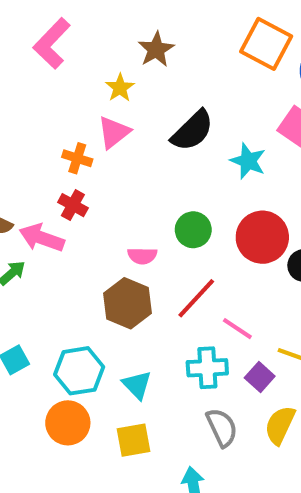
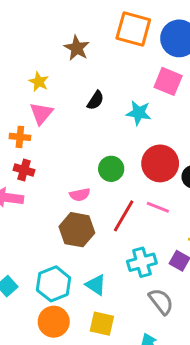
brown star: (156, 49) -> (77, 48), moved
black semicircle: (192, 131) -> (95, 100), size x0.6
pink line: (237, 329) -> (158, 207), moved
yellow square: (134, 440) -> (102, 324), turned 35

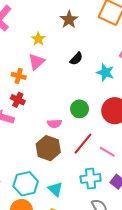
pink line: (158, 207) -> (107, 152), moved

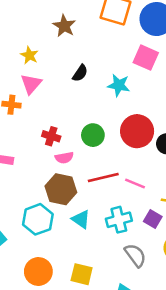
red cross: (18, 100) -> (51, 136), moved
red line: (83, 144) -> (103, 178), turned 45
cyan hexagon: (26, 184) -> (38, 219), moved
cyan triangle: (55, 189) -> (81, 219), moved

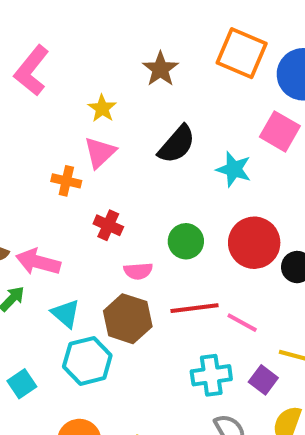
black semicircle: (80, 73) -> (177, 144), size x1.5
red cross: (51, 136) -> (108, 225), moved
cyan triangle: (81, 219) -> (66, 314), moved

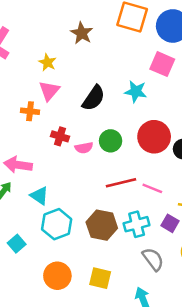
black semicircle: (177, 144) -> (94, 98), moved
pink semicircle: (138, 271) -> (84, 148), moved
brown hexagon: (128, 319) -> (102, 225), moved

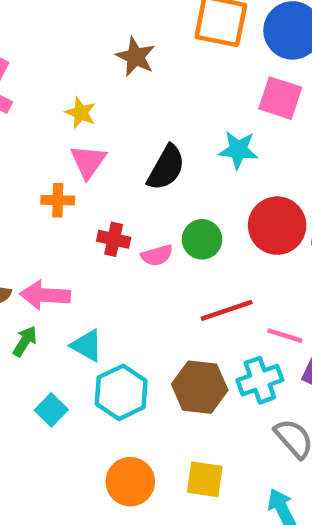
pink line: (152, 188) -> (285, 336), moved
cyan square: (17, 244) -> (51, 410), moved

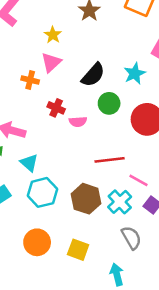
cyan star: (238, 150) -> (135, 73), turned 30
green circle: (202, 239) -> (109, 103), moved
cyan cross: (260, 380) -> (120, 202), turned -35

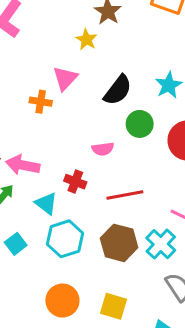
yellow star: (53, 35) -> (86, 40), moved
red cross: (56, 108) -> (75, 182), moved
red line: (110, 160) -> (125, 195), moved

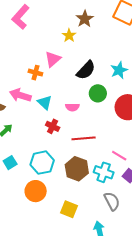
pink arrow: (23, 165) -> (20, 95), moved
cyan triangle: (46, 203) -> (45, 103), moved
cyan cross: (161, 244) -> (104, 172), turned -30
orange circle: (62, 301) -> (36, 191), moved

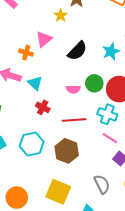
green circle: (98, 93) -> (94, 83), moved
pink semicircle: (72, 107) -> (73, 89), moved
cyan cross: (104, 172) -> (107, 114), moved
orange circle: (36, 191) -> (17, 198), moved
yellow square: (69, 209) -> (58, 192), size x1.4

